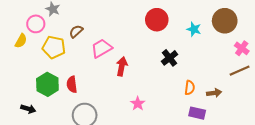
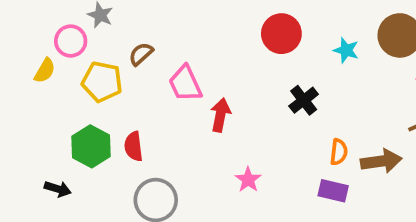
pink trapezoid: (102, 48) -> (185, 84), turned -85
brown arrow: (214, 93) -> (381, 161), size x1.5
purple rectangle: (197, 113) -> (333, 191), moved

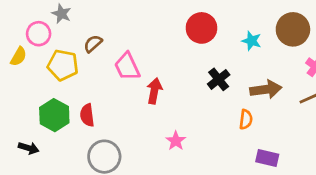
brown arrow: (381, 161) -> (266, 89), moved
purple rectangle: (333, 191) -> (267, 158), moved

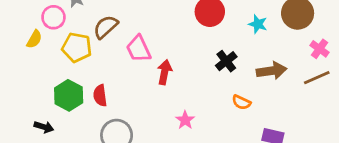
brown semicircle: (93, 44) -> (106, 27), size x1.4
orange semicircle: (246, 119) -> (241, 102), moved, turned 108

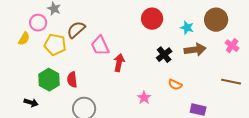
brown arrow: (272, 71) -> (195, 50), moved
brown line: (317, 78) -> (231, 82), moved, turned 36
pink star: (185, 120) -> (144, 98), moved

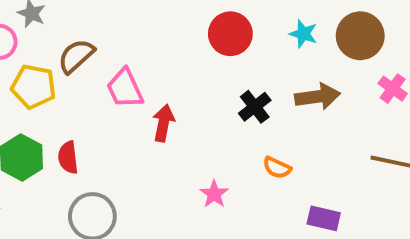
cyan star: (187, 28) -> (303, 34), moved

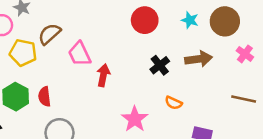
pink star: (214, 194) -> (135, 119), size x1.5

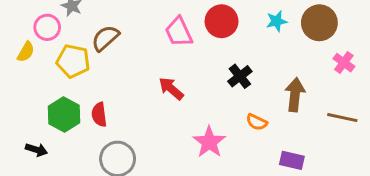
cyan star: (190, 20) -> (277, 21), turned -30
pink trapezoid: (80, 54) -> (179, 32), moved
brown arrow: (199, 59) -> (295, 95), moved, turned -76
red arrow: (103, 75) -> (171, 89), turned -60

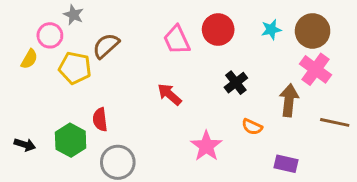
pink cross: (344, 63) -> (315, 69), moved, size x1.5
green hexagon: (64, 115) -> (71, 140), moved
black arrow: (36, 150) -> (25, 145), moved

